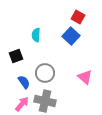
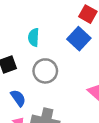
gray circle: (45, 73) -> (45, 71), moved

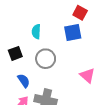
blue square: (79, 39) -> (73, 33), turned 36

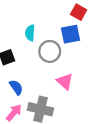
gray circle: (46, 59) -> (50, 51), moved
pink triangle: (87, 75) -> (65, 81), moved

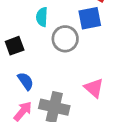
pink triangle: (65, 81) -> (94, 88), moved

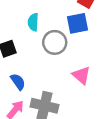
pink triangle: (94, 88) -> (81, 75), moved

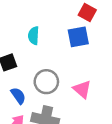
gray circle: (55, 42) -> (46, 82), moved

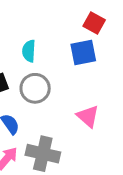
gray circle: (46, 82) -> (35, 88), moved

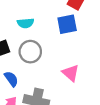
cyan semicircle: (29, 51) -> (26, 23), turned -98

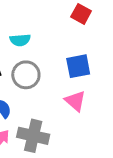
blue square: (67, 24) -> (78, 66), moved

